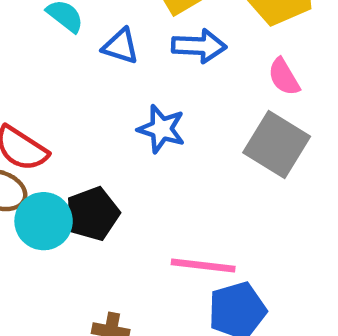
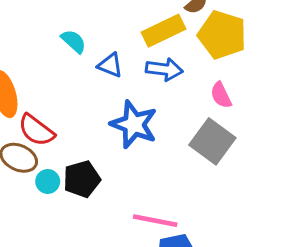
blue star: (161, 129) -> (134, 124), size x1.4
cyan circle: (44, 221) -> (48, 181), size x0.6

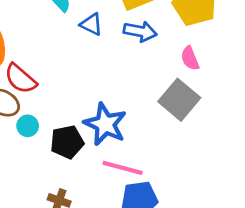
blue star: (134, 124) -> (105, 124), moved
black pentagon: (82, 179) -> (67, 142), moved

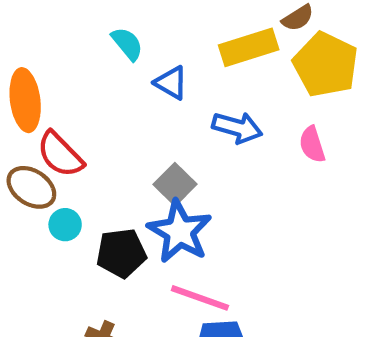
blue arrow: (140, 31) -> (237, 128), moved
gray square: (179, 100) -> (175, 184), moved, size x0.7

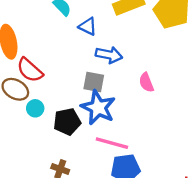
blue arrow: (237, 128) -> (109, 55), moved
pink semicircle: (312, 144) -> (146, 82), moved
gray square: (175, 184) -> (94, 82), turned -30

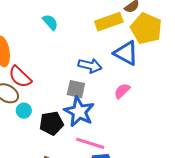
blue triangle: (88, 26) -> (126, 53), moved, size x1.5
pink semicircle: (146, 82) -> (122, 91), turned 66

